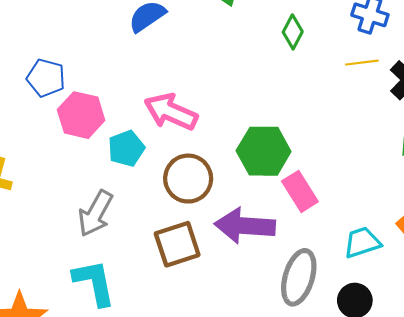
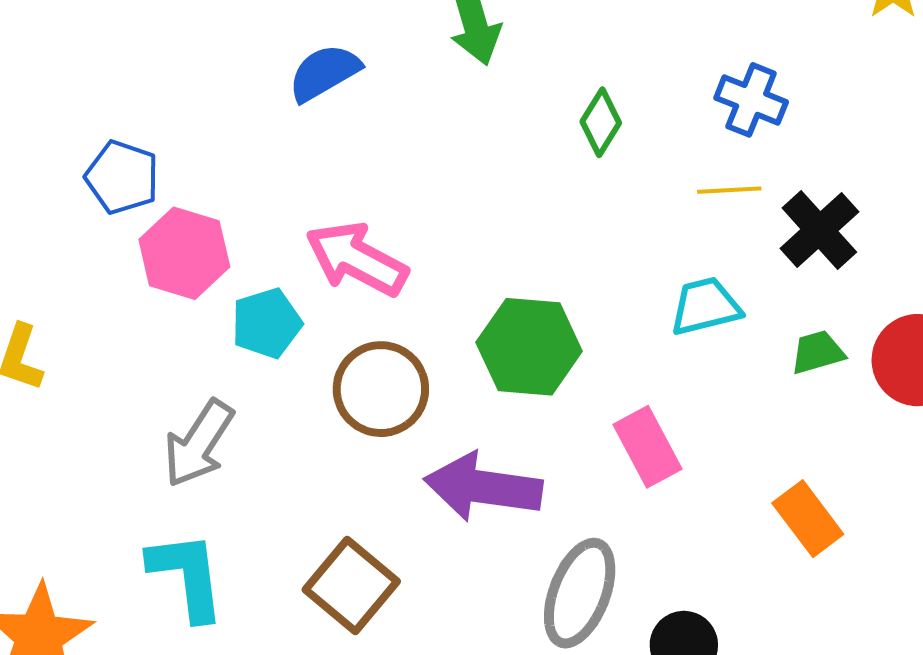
pink rectangle: (300, 191) -> (647, 447), moved
cyan trapezoid: (362, 242) -> (705, 306), moved
brown square: (177, 244) -> (351, 585), moved, turned -36

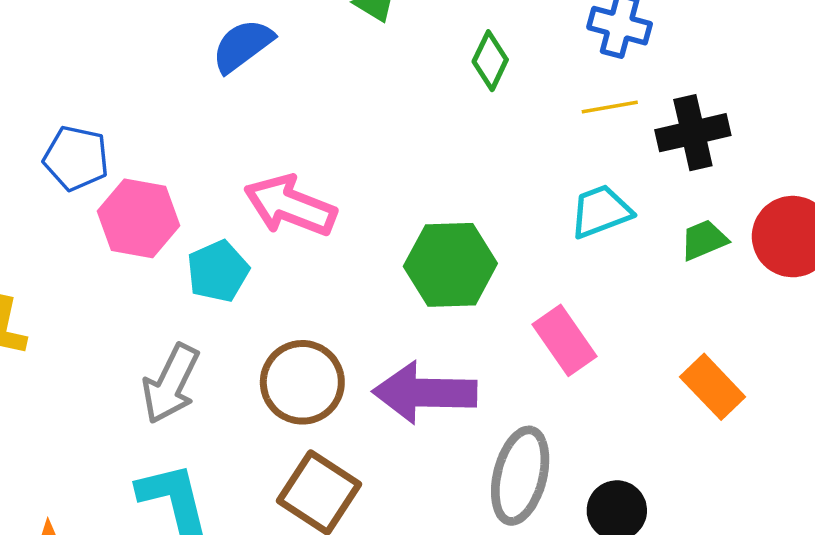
black cross: (819, 230) -> (693, 133), turned 36
brown circle: (381, 389) -> (302, 382), moved

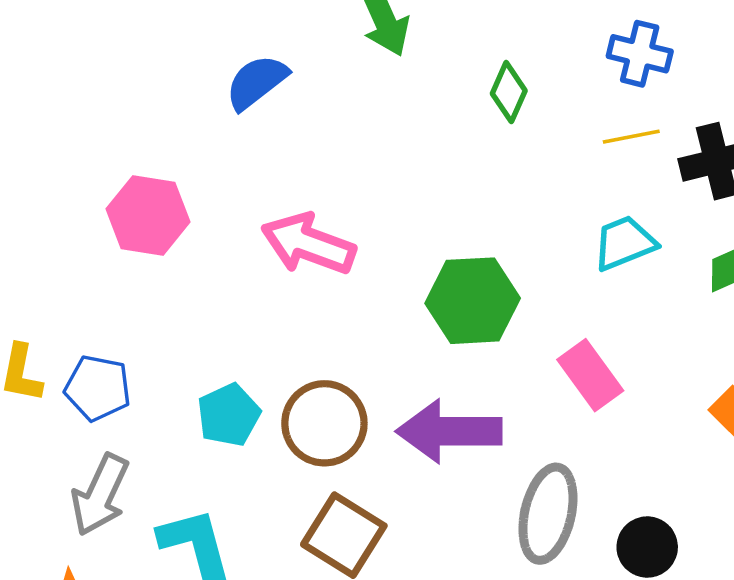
blue pentagon: (76, 158) -> (98, 388), moved
pink hexagon: (138, 218) -> (148, 215), moved
cyan pentagon: (218, 271) -> (229, 415), moved
gray arrow: (171, 384) -> (100, 495), moved

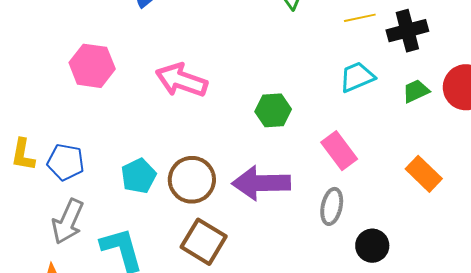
green hexagon: (473, 301) -> (273, 110), size x0.7
gray ellipse: (548, 514) -> (332, 206), moved, size x0.7

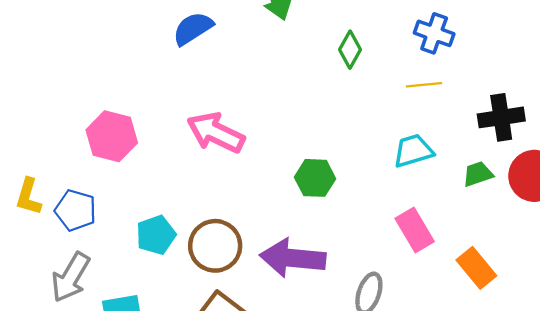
black cross: (407, 31) -> (501, 117), moved
pink hexagon: (92, 66) -> (112, 136), moved
pink rectangle: (339, 151) -> (415, 230), moved

